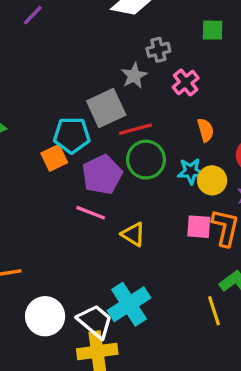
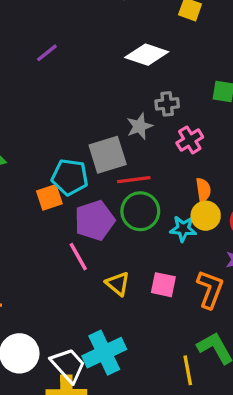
yellow circle: (212, 180) -> (206, 216), moved
pink line: (91, 213) -> (78, 257), turned 32
pink square: (199, 227) -> (163, 285), moved

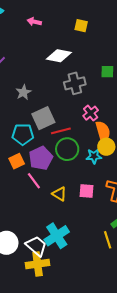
gray cross: (167, 104) -> (75, 83), size x1.5
gray star: (140, 126) -> (23, 92), moved
pink cross: (190, 140) -> (91, 113), moved
orange semicircle: (203, 190) -> (103, 132), size x1.5
orange square: (49, 197) -> (17, 161), moved

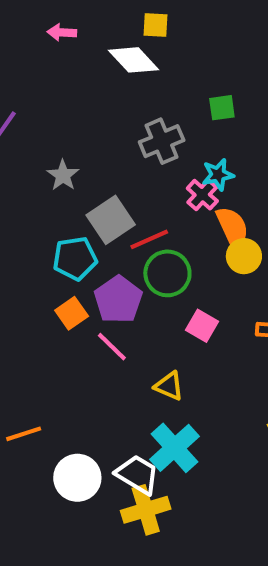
white diamond: (59, 56) -> (134, 60), moved, turned 45
cyan star: (94, 156) -> (218, 175), moved
pink square: (87, 191) -> (202, 326), moved, turned 35
yellow triangle: (59, 194) -> (169, 386), moved

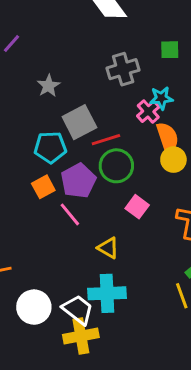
cyan cross: (174, 448) -> (107, 293), turned 33

